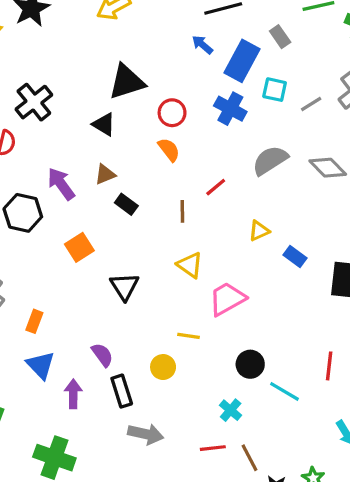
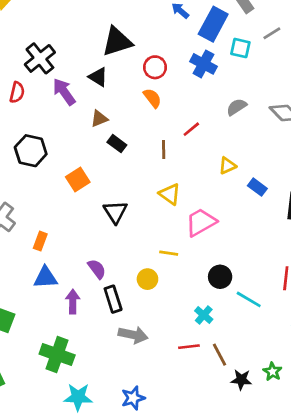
gray line: (311, 104) -> (272, 33), moved
gray semicircle: (270, 160) -> (237, 107), size x0.7
purple arrow: (61, 184) -> (64, 92), moved
blue triangle: (41, 365) -> (45, 277), turned -50

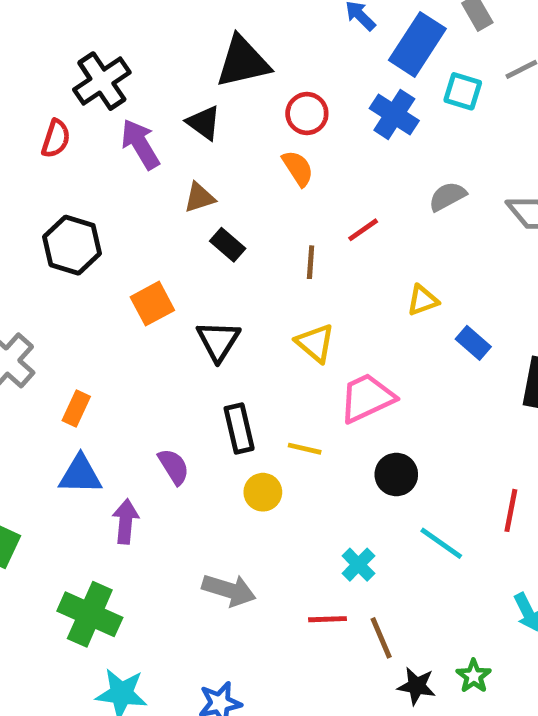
black triangle: (115, 212) -> (218, 341), moved
black circle: (220, 277) -> (396, 475), moved
black rectangle: (113, 299) -> (239, 428), moved

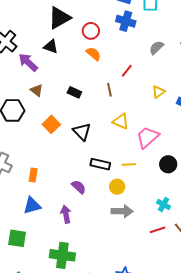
brown triangle: (199, 198) -> (37, 90), moved, turned -48
black rectangle: (239, 428) -> (100, 164), turned -48
blue triangle: (80, 475) -> (32, 206), moved
gray arrow: (229, 590) -> (122, 211), moved

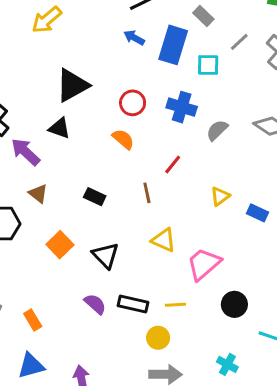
blue cross: (126, 21) -> (182, 107), moved
red circle: (91, 31) -> (133, 103), moved
orange rectangle: (33, 175) -> (33, 320), turned -40
purple semicircle: (79, 187) -> (95, 304), moved

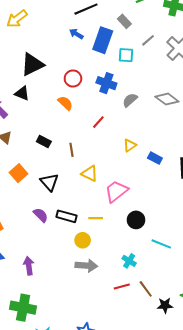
brown line: (147, 193) -> (72, 150), moved

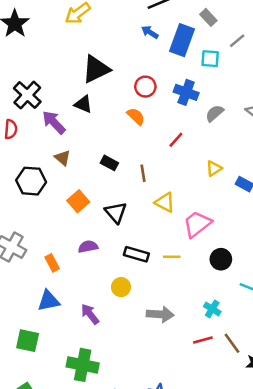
purple semicircle: (41, 215) -> (88, 247), moved, turned -56
yellow circle: (83, 240) -> (121, 287), moved
purple arrow: (29, 266) -> (90, 314), turned -30

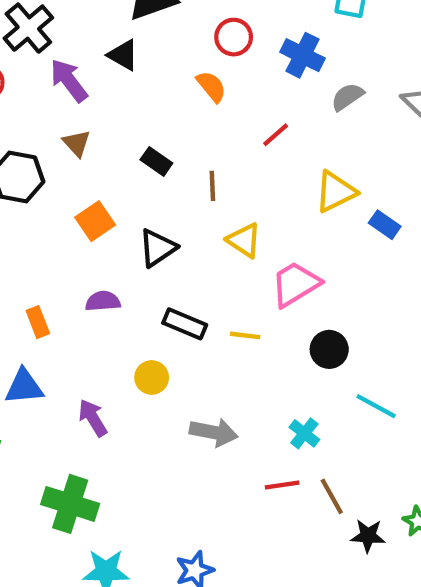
yellow triangle: (214, 168) -> (335, 192), size x1.5
black triangle: (116, 212) -> (158, 248), turned 30

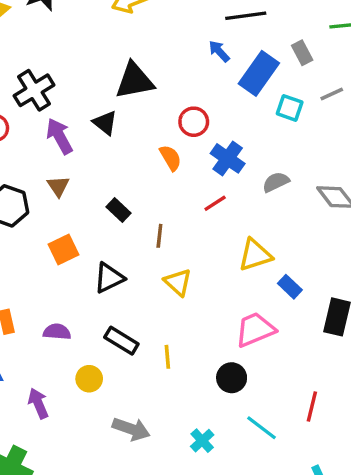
blue cross: (303, 55) -> (228, 158), moved
pink trapezoid: (295, 284) -> (255, 330), moved
purple semicircle: (103, 301) -> (57, 332), moved
yellow line: (245, 335) -> (167, 357), turned 70

